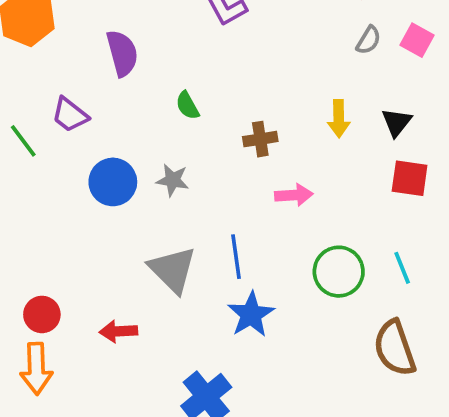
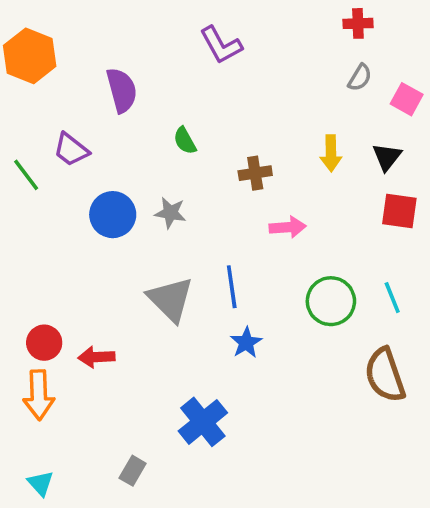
pink square: (417, 40) -> (407, 99), moved
blue star: (251, 314) -> (246, 343), size x0.7
red arrow: (118, 331) -> (96, 357), moved

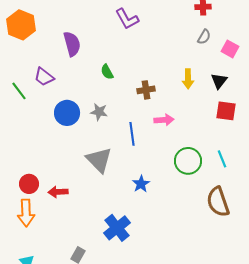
blue line: (232, 287) -> (132, 134), moved

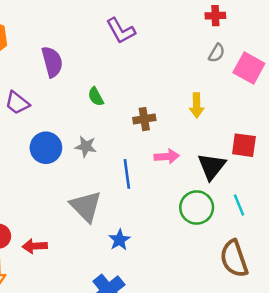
pink square: (230, 49) -> (249, 68), size x1.4
black triangle: (219, 81) -> (212, 166), moved, size x1.4
blue star: (141, 184) -> (119, 240), moved

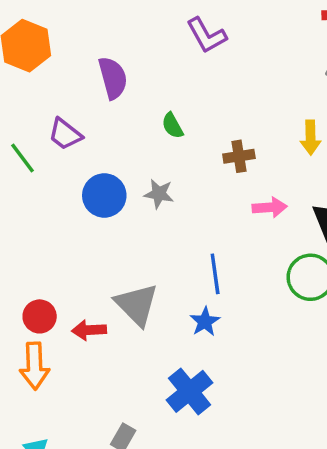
blue line: (127, 174) -> (215, 274), moved
gray triangle: (86, 206) -> (137, 305), moved

